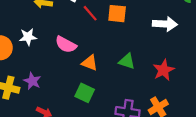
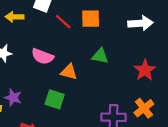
green triangle: (127, 61) -> (100, 56), moved
green square: (85, 93) -> (55, 99), moved

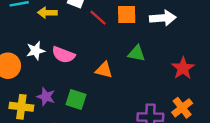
white arrow: (140, 23) -> (163, 18), moved
pink semicircle: (43, 56) -> (63, 55), moved
green square: (55, 99) -> (76, 99), moved

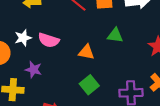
purple star: (46, 97) -> (33, 70), moved
green square: (76, 99) -> (89, 85), moved, turned 36

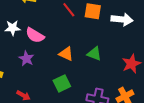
green triangle: (115, 35) -> (94, 54), moved
purple star: (33, 70) -> (26, 59), moved

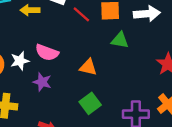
white star: (13, 28) -> (20, 61), moved
green triangle: (94, 54) -> (120, 40), moved

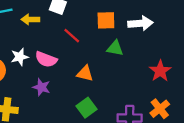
red line: (81, 14) -> (72, 36), moved
white star: (20, 61) -> (20, 57), moved

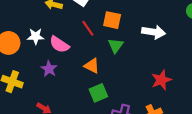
orange square: (106, 20) -> (112, 20), moved
green triangle: (115, 48) -> (116, 46), moved, turned 42
green square: (86, 108) -> (98, 93), moved

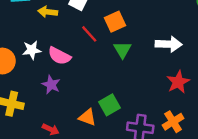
orange square: (112, 20) -> (115, 22), turned -30
white arrow: (154, 32) -> (169, 44), moved
orange triangle: (92, 66) -> (87, 117), moved

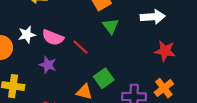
red line: (89, 34) -> (80, 47), moved
red star: (178, 82) -> (165, 51), turned -30

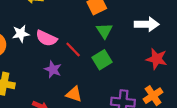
purple star: (48, 65) -> (53, 69), moved
green square: (104, 78) -> (102, 60), moved

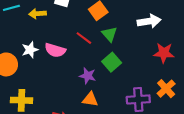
red line: (73, 50) -> (84, 38), moved
purple star: (53, 69) -> (88, 76), moved

